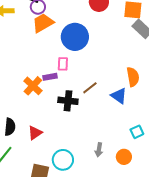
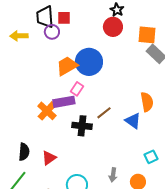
orange trapezoid: (43, 23) -> (67, 66), moved
pink rectangle: (63, 64) -> (77, 89), turned 32
purple rectangle: (50, 77) -> (64, 102), size x1.5

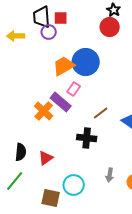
purple rectangle: (64, 102) -> (61, 102), turned 50
black cross: (82, 126) -> (87, 138), moved

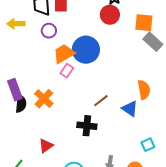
purple circle: (49, 32) -> (49, 31), moved
pink rectangle: (74, 89) -> (67, 71), moved
purple rectangle: (61, 102) -> (15, 90), moved, turned 30
black semicircle: (21, 152) -> (21, 104), moved

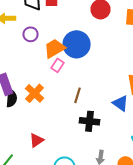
purple circle: (49, 31) -> (30, 34), moved
brown line: (101, 101) -> (78, 95), moved, turned -35
black cross: (87, 126) -> (90, 121), moved

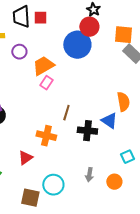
blue circle: (76, 44) -> (77, 45), moved
orange cross: (34, 93) -> (46, 136), moved, turned -30
black cross: (90, 121) -> (87, 131), moved

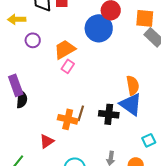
purple circle: (19, 52) -> (33, 40), moved
orange semicircle: (123, 102) -> (133, 85), moved
brown line: (66, 113) -> (81, 113), moved
blue triangle: (109, 121) -> (131, 104), size x1.4

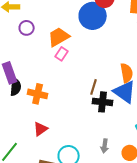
brown line: (81, 113) -> (94, 87), moved
orange cross: (68, 119) -> (38, 94), moved

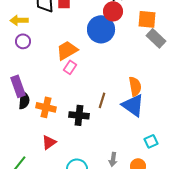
purple circle: (27, 28) -> (23, 41), moved
black cross: (103, 102) -> (79, 115), moved

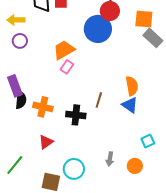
blue triangle: (133, 105) -> (130, 105), size x0.7

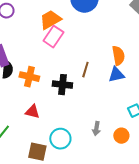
pink rectangle: (67, 67) -> (53, 37), size x1.5
blue triangle: (130, 105) -> (116, 75), turned -48
red triangle: (46, 142) -> (32, 112), turned 49

